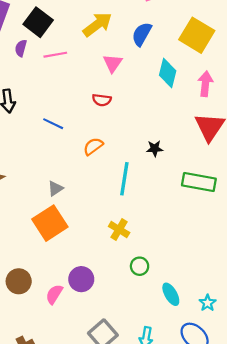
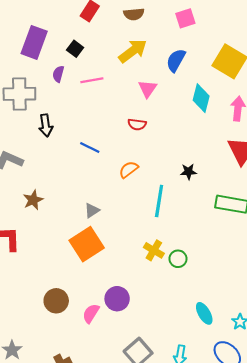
black square: (38, 22) -> (75, 49), size x0.6
green circle: (140, 266) -> (178, 259), moved

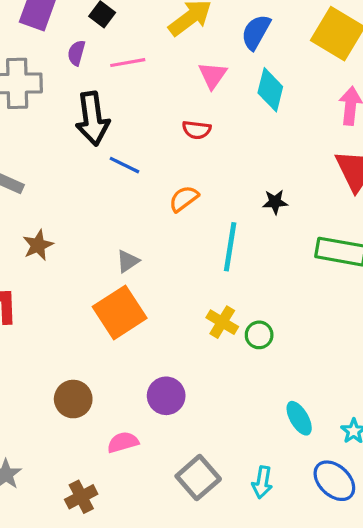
cyan diamond: (201, 98) -> (270, 90), moved
black arrow: (46, 125) -> (92, 119), moved, size x1.5
pink semicircle: (91, 313) -> (123, 442), moved, turned 42

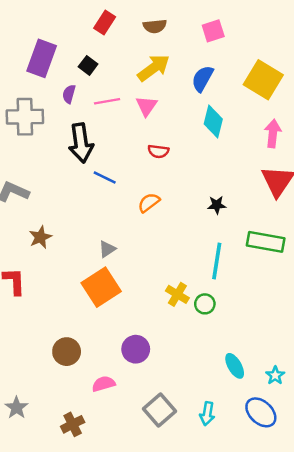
pink triangle: (213, 75) -> (146, 106), moved
cyan line: (230, 247) -> (217, 261), moved

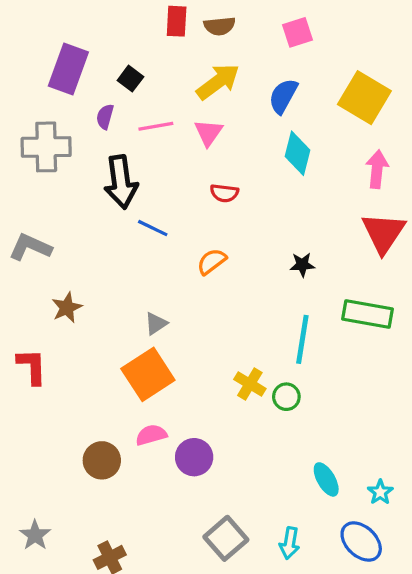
red rectangle: (105, 23) -> (177, 21), moved, turned -30
pink semicircle: (104, 384) -> (151, 435), moved

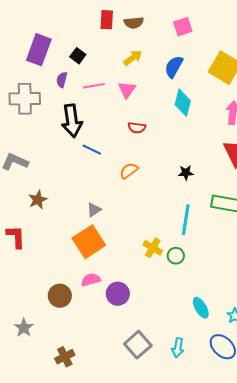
yellow arrow: (218, 82) -> (133, 58), size x0.7
gray star: (35, 535) -> (24, 328), moved

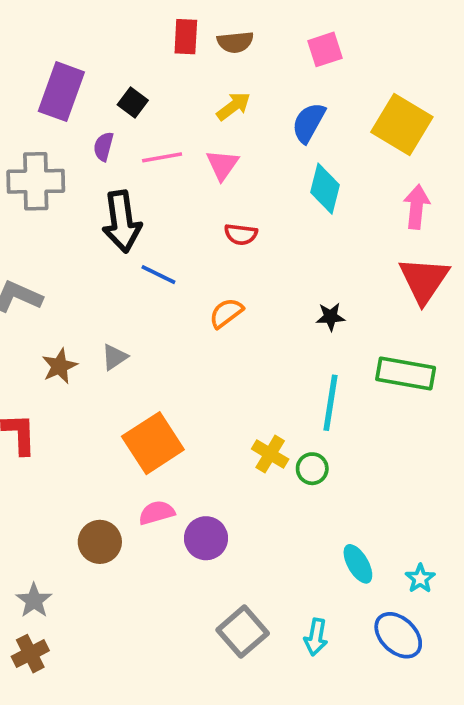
gray triangle: (94, 210) -> (114, 357), moved
brown cross: (65, 357) -> (30, 654), moved

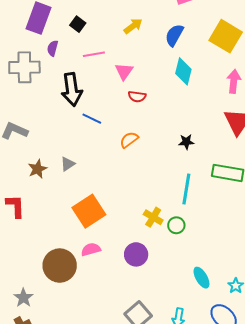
purple semicircle: (103, 146) -> (53, 48), moved
pink triangle: (222, 165) -> (124, 71), moved
purple circle: (206, 538) -> (136, 254), moved
brown circle: (100, 542) -> (60, 266), size x1.4

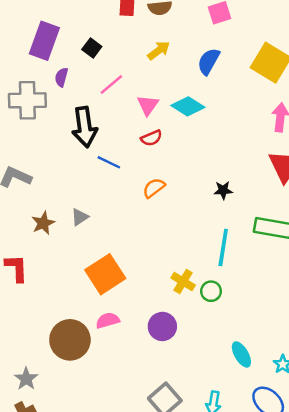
pink line: (94, 54) -> (111, 84), turned -30
cyan diamond: (183, 71) -> (188, 106), moved, turned -72
red semicircle: (137, 97) -> (151, 138), moved, turned -30

